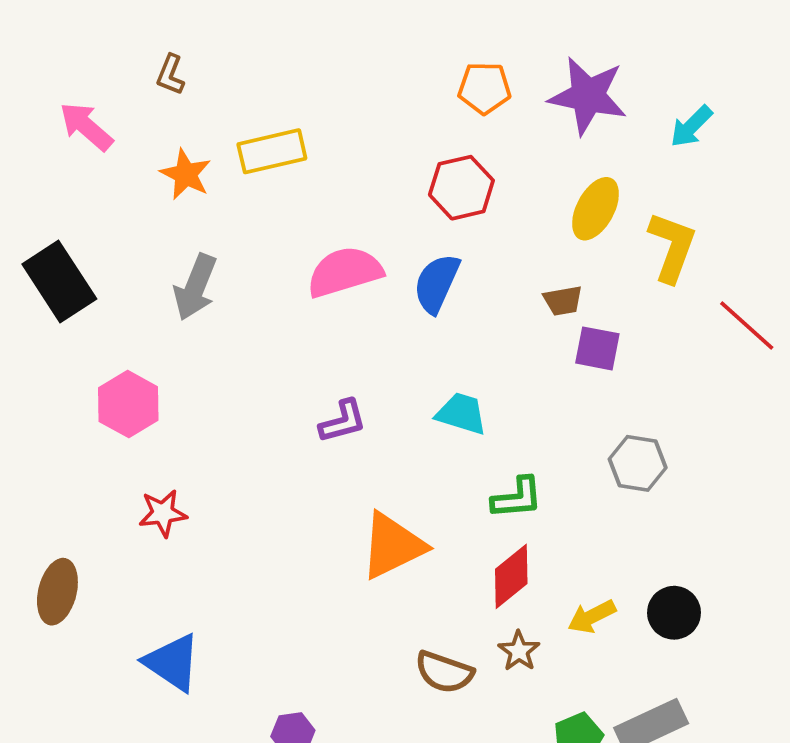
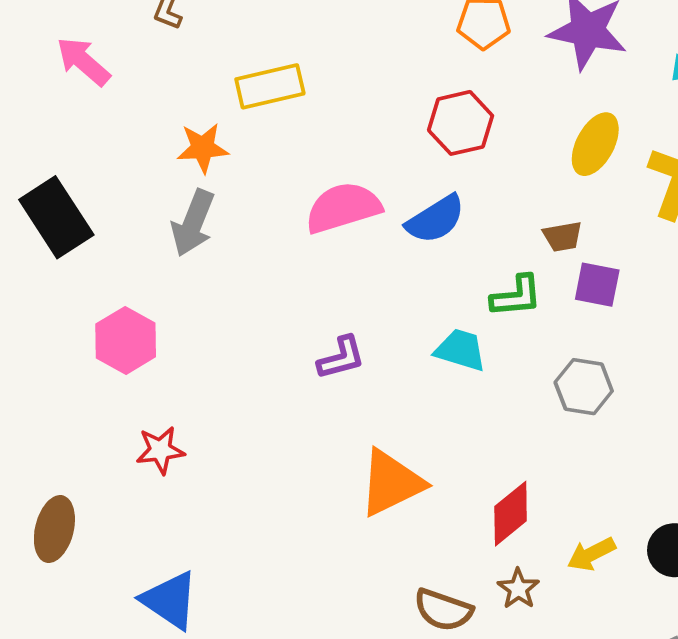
orange star: (186, 174) -> (203, 148), moved, turned -30
blue semicircle: (437, 283) -> (435, 219), turned -146
gray hexagon: (638, 463) -> (584, 387), moved
green L-shape: (517, 498) -> (516, 296), moved

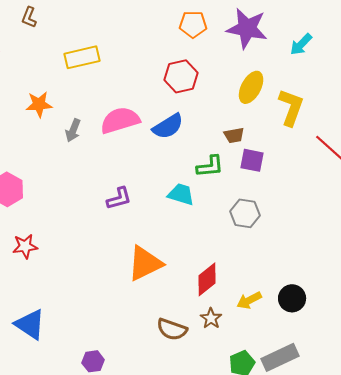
orange star: (203, 148) -> (39, 104), moved
gray arrow: (193, 223) -> (73, 130), moved, size x0.7

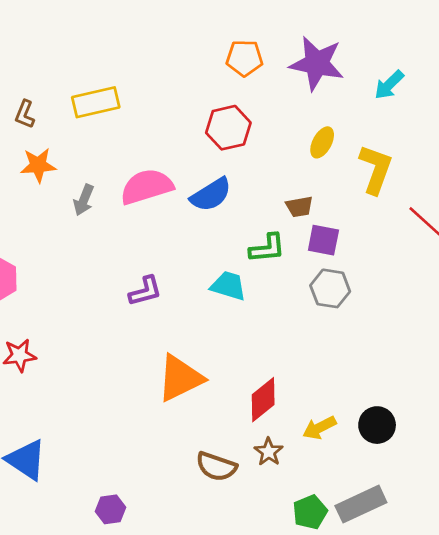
brown L-shape: (29, 17) -> (25, 114), moved
yellow ellipse: (251, 87) -> (322, 142), size x0.7
gray hexagon: (245, 213) -> (330, 288), moved

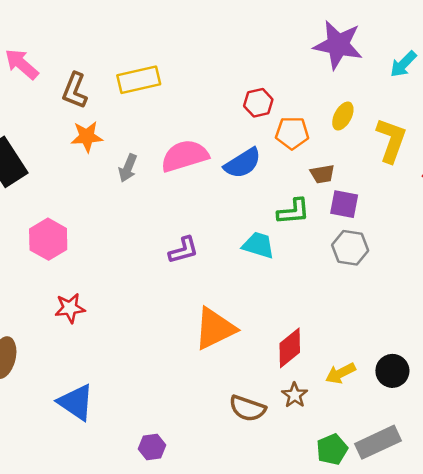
orange pentagon: (244, 58) -> (292, 133), moved
brown L-shape: (25, 114) -> (75, 91), size x1.4
red hexagon: (228, 128) -> (258, 103), size x0.7

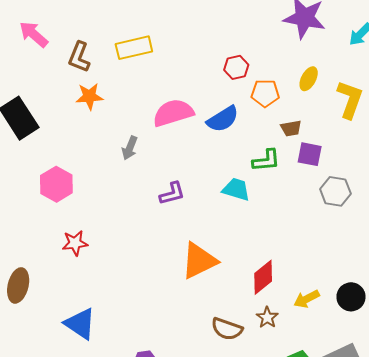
gray arrow: (128, 168) -> (130, 148), moved
gray hexagon: (350, 248) -> (335, 191), moved

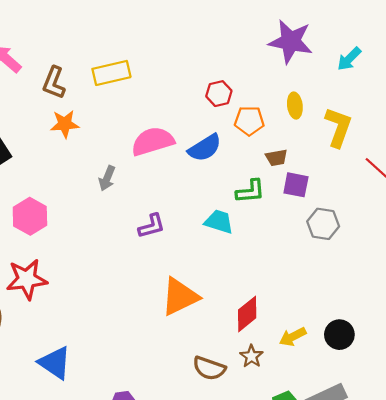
yellow ellipse: (309, 79) -> (295, 106), turned -35
red star: (75, 243) -> (27, 279), moved, size x1.5

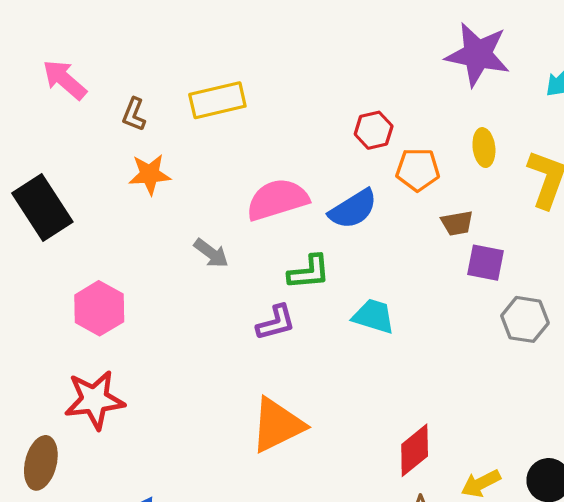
brown L-shape: (54, 83) -> (134, 114), size x0.7
gray arrow: (107, 178) -> (211, 253), turned -75
green L-shape: (250, 191) -> (309, 272), moved
orange triangle: (180, 297) -> (277, 425), moved

